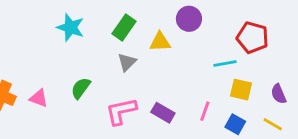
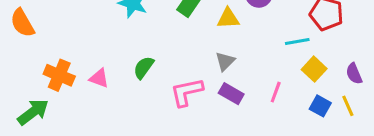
gray triangle: (127, 62) -> (225, 61), moved
yellow square: (241, 90) -> (314, 69), turned 30
blue square: (235, 124) -> (320, 106), moved
yellow line: (273, 124) -> (348, 106), turned 36

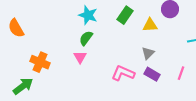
green semicircle: (144, 68) -> (86, 38), moved
pink triangle: (99, 78) -> (80, 57), moved, turned 40
pink L-shape: (187, 92) -> (123, 73), turned 35

